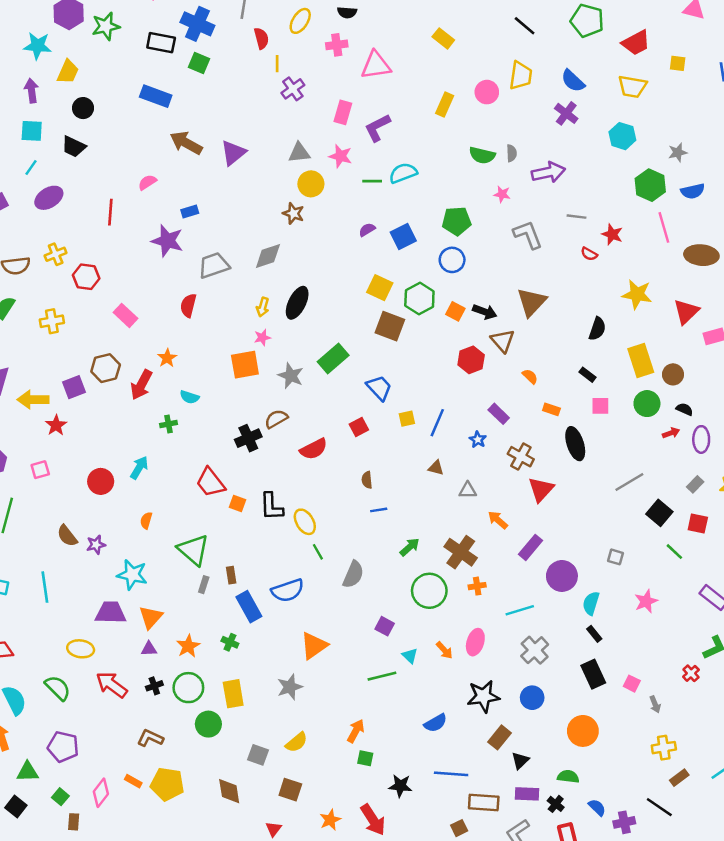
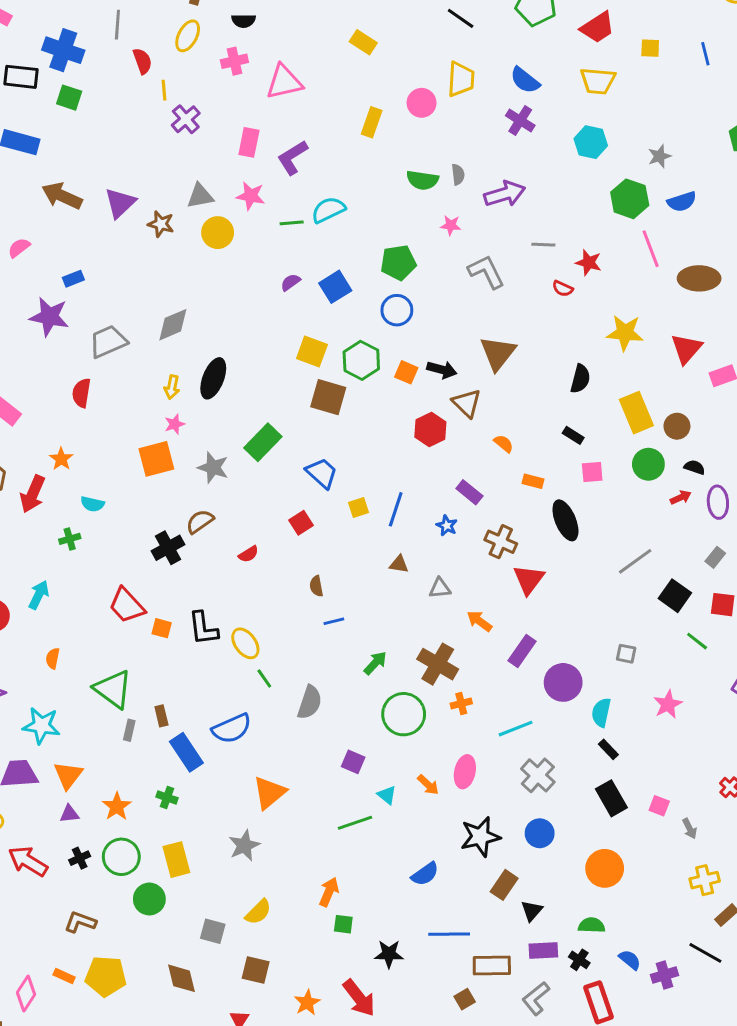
brown star: (293, 213) -> (161, 224), moved
red semicircle: (314, 449) -> (248, 554), size x0.6

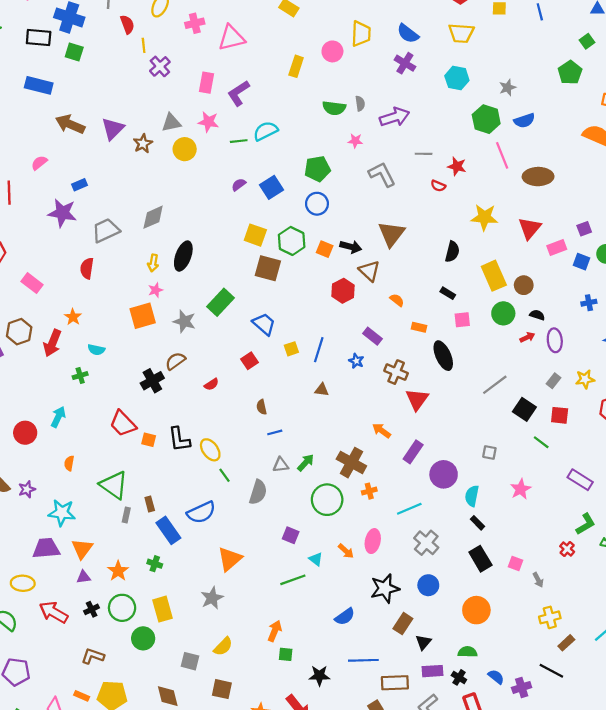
brown star: (161, 224) -> (143, 144), turned 30
gray triangle: (440, 588) -> (281, 465), moved

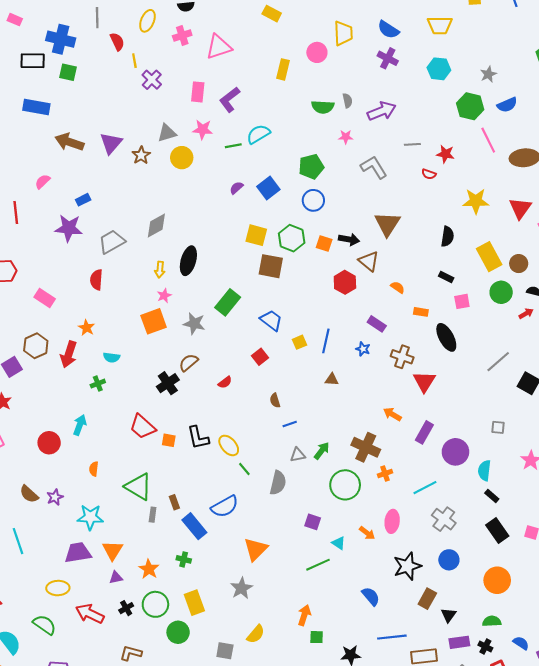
blue semicircle: (345, 617) -> (371, 596), turned -90

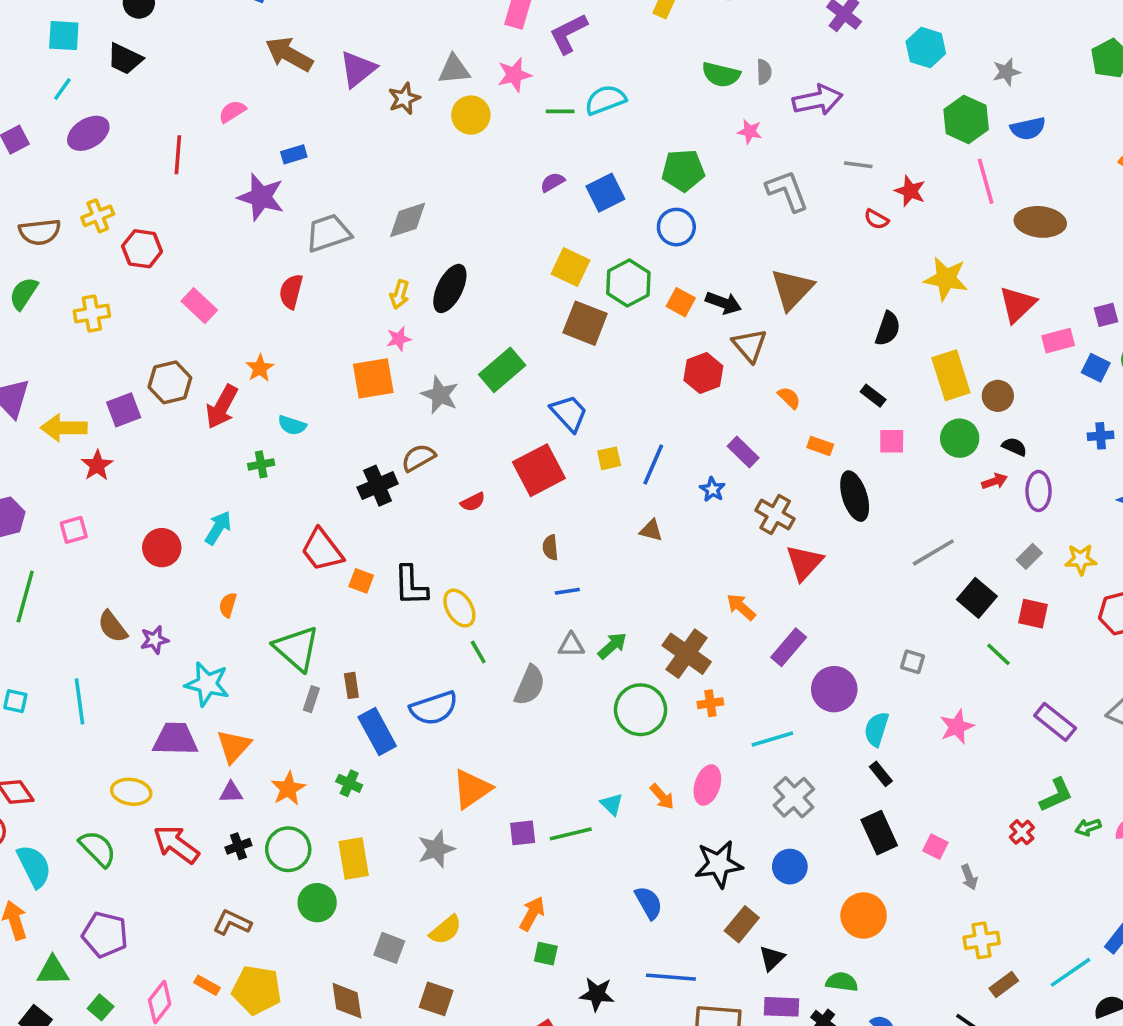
pink star: (203, 129) -> (514, 75), turned -30
red square: (260, 357) -> (539, 470), size x1.8
purple square: (313, 522) -> (523, 833), moved, turned -35

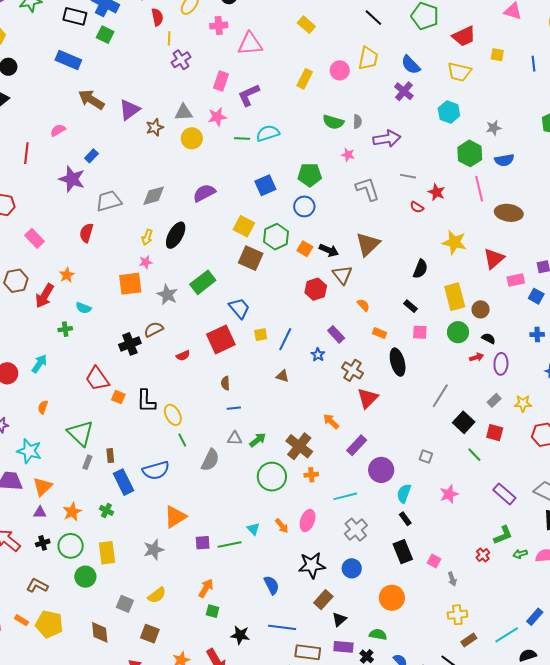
blue rectangle: (294, 154) -> (91, 156), turned -32
purple semicircle: (552, 182) -> (204, 193), moved, size x1.6
gray line: (933, 552) -> (440, 396), turned -30

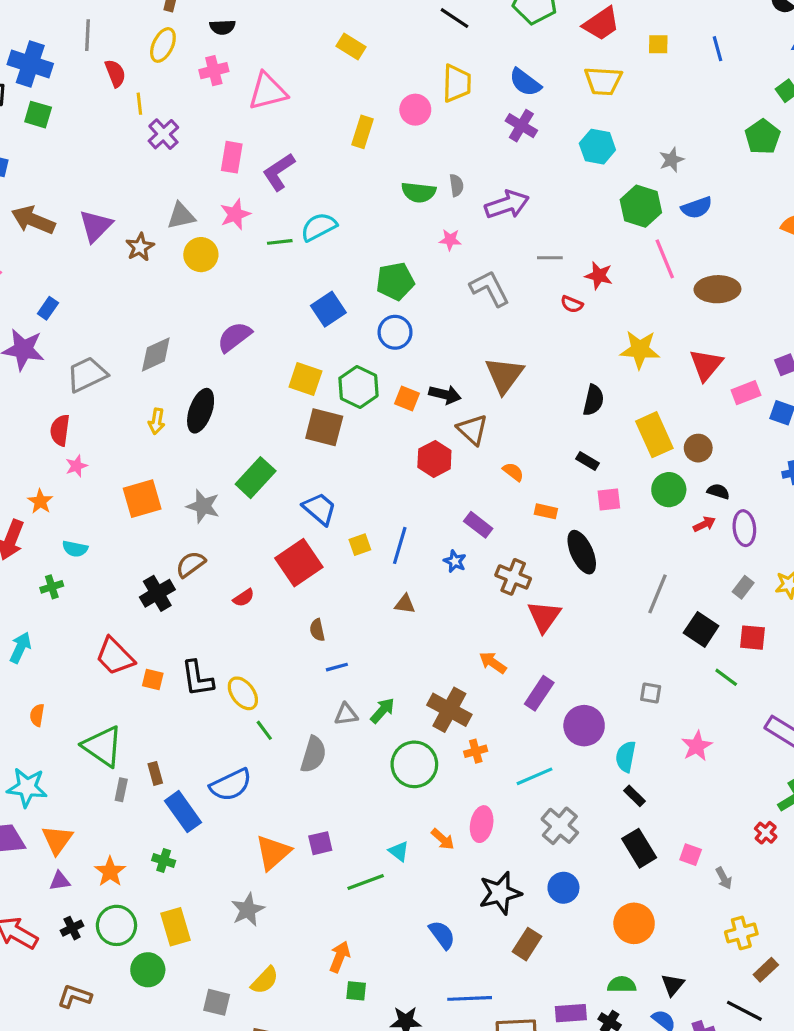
pink star: (146, 262) -> (76, 466), moved
purple square: (203, 543) -> (320, 843), moved
black triangle: (339, 619) -> (673, 985), moved

